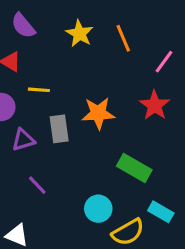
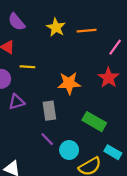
orange line: (123, 38) -> (87, 31), turned -72
gray rectangle: (59, 129) -> (49, 111), moved
purple line: (37, 185) -> (47, 139), moved

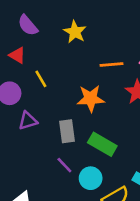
orange line: (87, 31) -> (111, 64), moved
yellow line: (27, 67) -> (41, 79), turned 56
green rectangle: (94, 122) -> (102, 144), moved

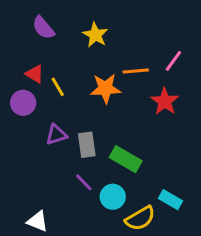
red triangle: (17, 55) -> (35, 74), moved
orange star: (91, 98) -> (105, 88), moved
purple triangle: (28, 121) -> (56, 135), moved

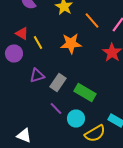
orange line: (136, 71) -> (92, 20), moved, turned 54
gray rectangle: (87, 145) -> (58, 82), turned 42

